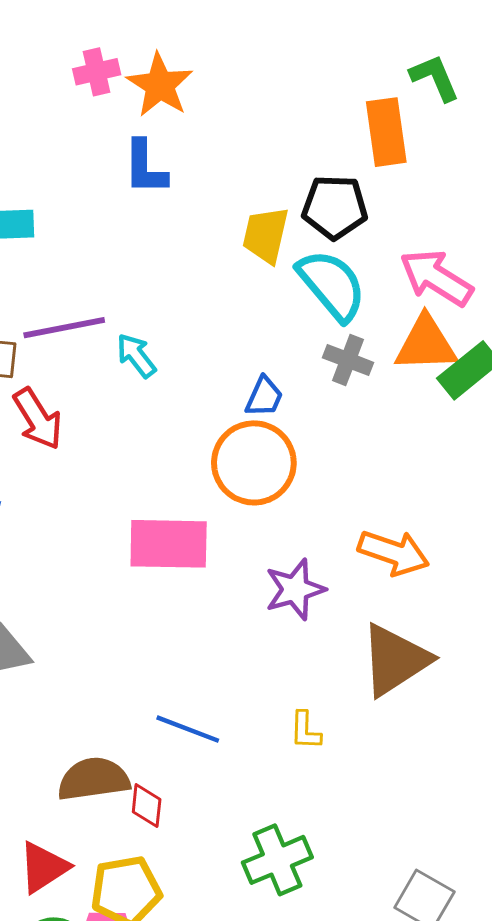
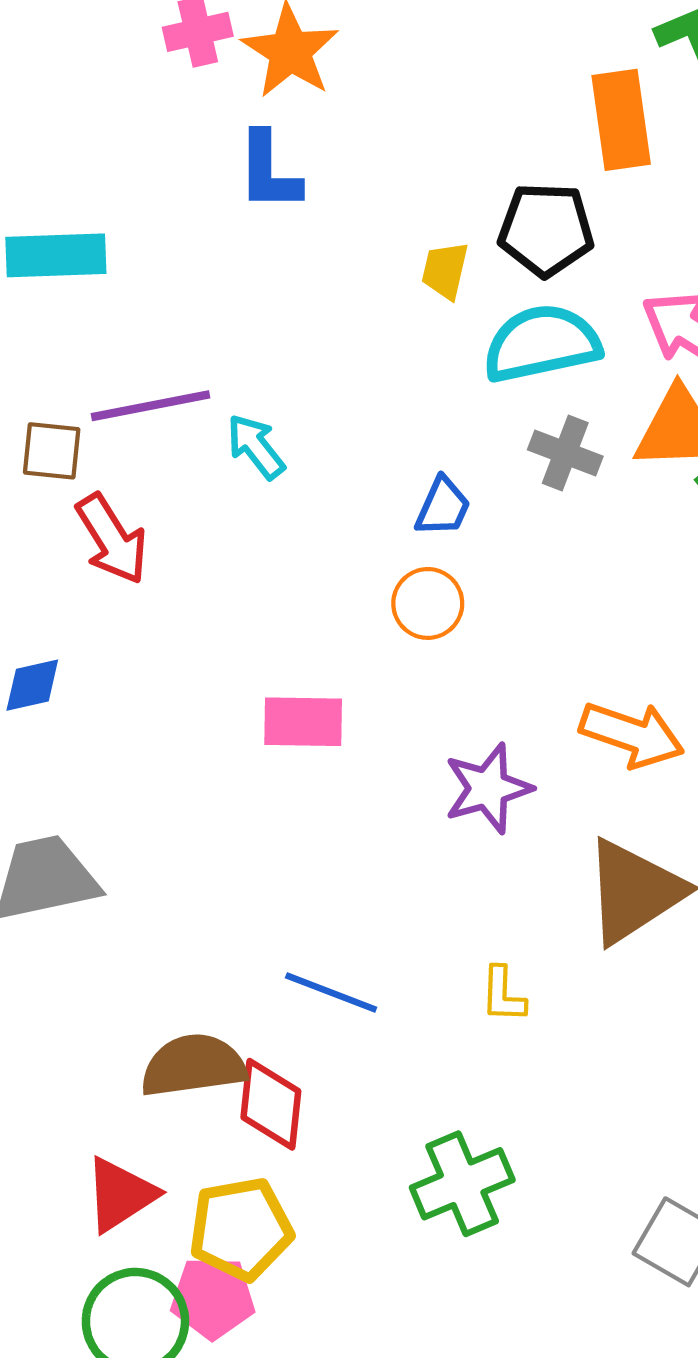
yellow trapezoid: (266, 235) -> (445, 270), size x0.7
cyan semicircle: (332, 285) -> (542, 343), turned -62
orange circle: (254, 463) -> (428, 603), size x0.6
pink rectangle: (169, 544) -> (303, 722), size x0.7
red diamond: (147, 806) -> (271, 1104), size x1.4

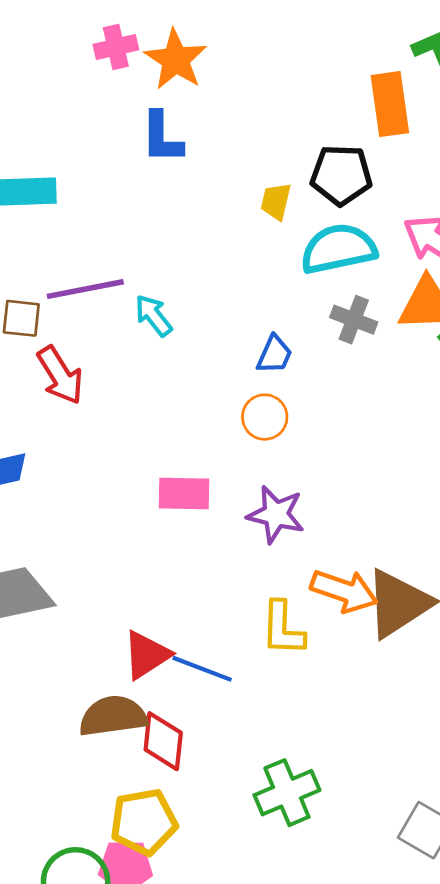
orange arrow: (632, 735) -> (344, 591), moved
purple star: (488, 788) -> (276, 514), moved, turned 30
yellow L-shape: (503, 995) -> (283, 628), moved, size x1.5
red triangle: (120, 1195) -> (146, 655), moved

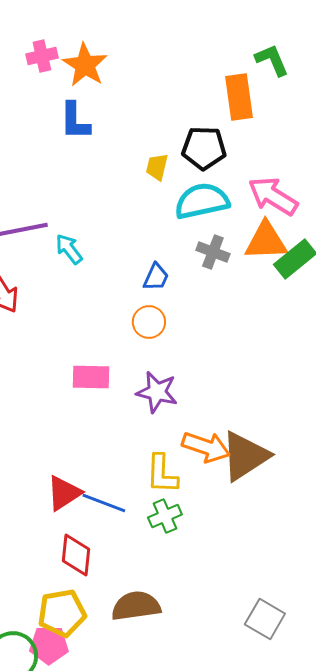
brown semicircle: (113, 716) -> (136, 606), moved
green cross: (287, 793) -> (165, 516), moved, size x0.7

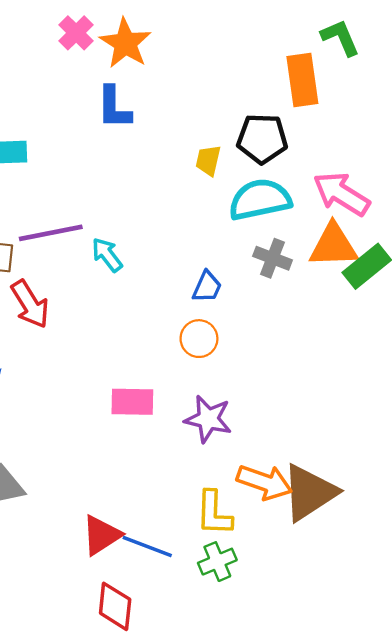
pink cross: (42, 56) -> (76, 33), turned -32

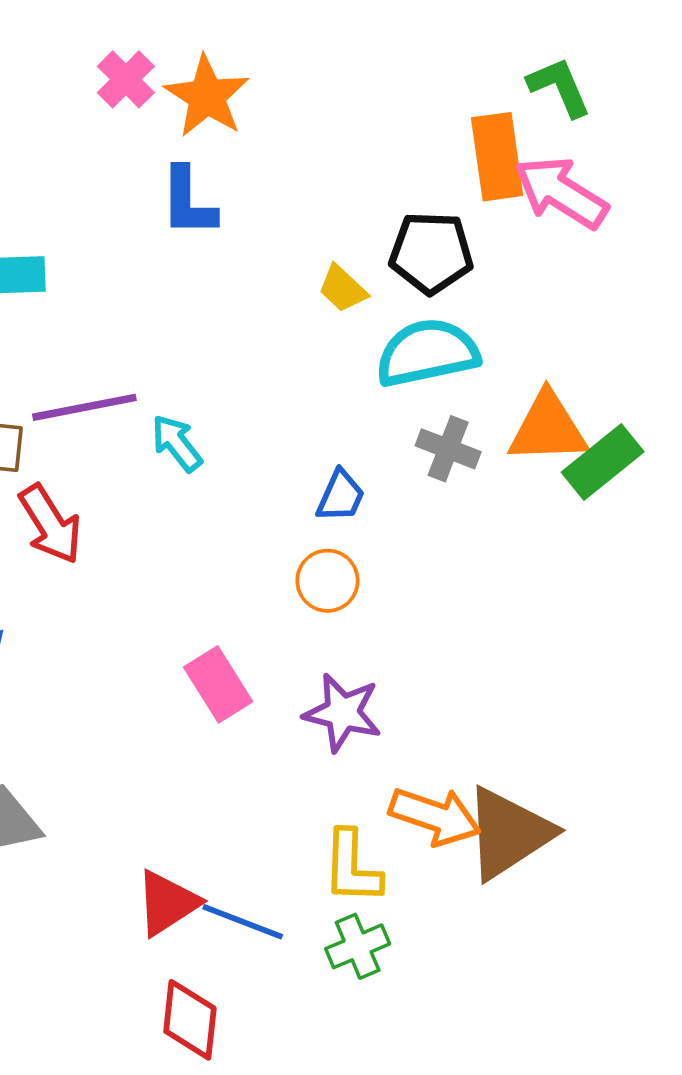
yellow trapezoid: (208, 160) -> (343, 289), turned -60
pink arrow: (341, 194) -> (561, 193), moved
pink rectangle: (132, 402) -> (218, 684), turned 57

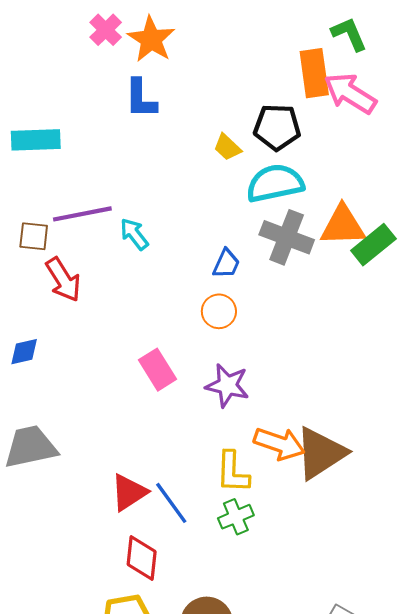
gray cross: (448, 449) -> (287, 237), size x1.5
blue line: (243, 922) -> (171, 503), turned 33

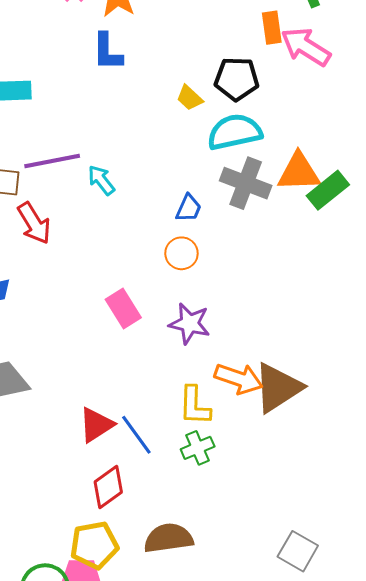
orange rectangle: (314, 73) -> (272, 28), size x0.7
red diamond: (142, 558) -> (108, 487), turned 48

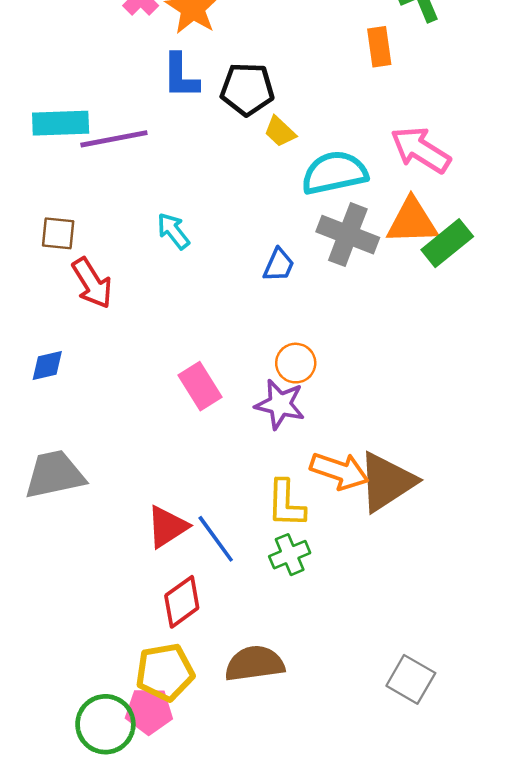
pink arrow: (306, 47) -> (421, 150), moved
black pentagon: (237, 79) -> (247, 89), moved
purple line: (52, 161) -> (114, 139), moved
orange circle: (181, 253) -> (296, 363), moved

